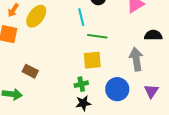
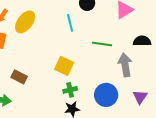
green line: (97, 36) -> (102, 44), moved
yellow square: (92, 60) -> (64, 66), moved, turned 30

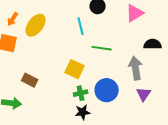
green line: (102, 44) -> (102, 48), moved
blue circle: (106, 95) -> (107, 90), moved
purple triangle: (140, 97) -> (144, 94), moved

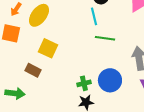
cyan line: (81, 26) -> (94, 16), moved
yellow square: (75, 69) -> (48, 48), moved

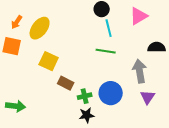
cyan line: (94, 16) -> (109, 28), moved
brown rectangle: (33, 70) -> (66, 83), moved

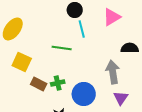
green line: (106, 51) -> (62, 48), moved
green cross: (85, 96) -> (58, 83), moved

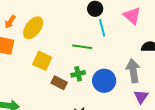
pink triangle: (112, 17) -> (132, 16), turned -48
green cross: (58, 83) -> (78, 74), moved
blue circle: (84, 94) -> (104, 81), moved

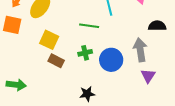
brown rectangle: (59, 83) -> (56, 61), moved

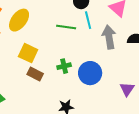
green line: (89, 26) -> (66, 27), moved
gray arrow: (140, 50) -> (109, 37), moved

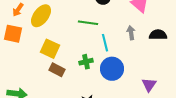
cyan line: (88, 20) -> (105, 43), moved
gray arrow: (109, 37) -> (131, 33), size x0.6

